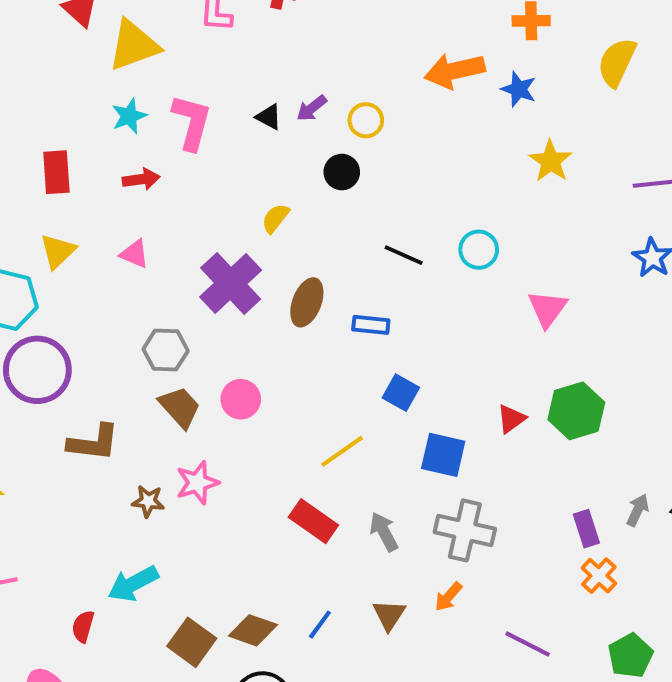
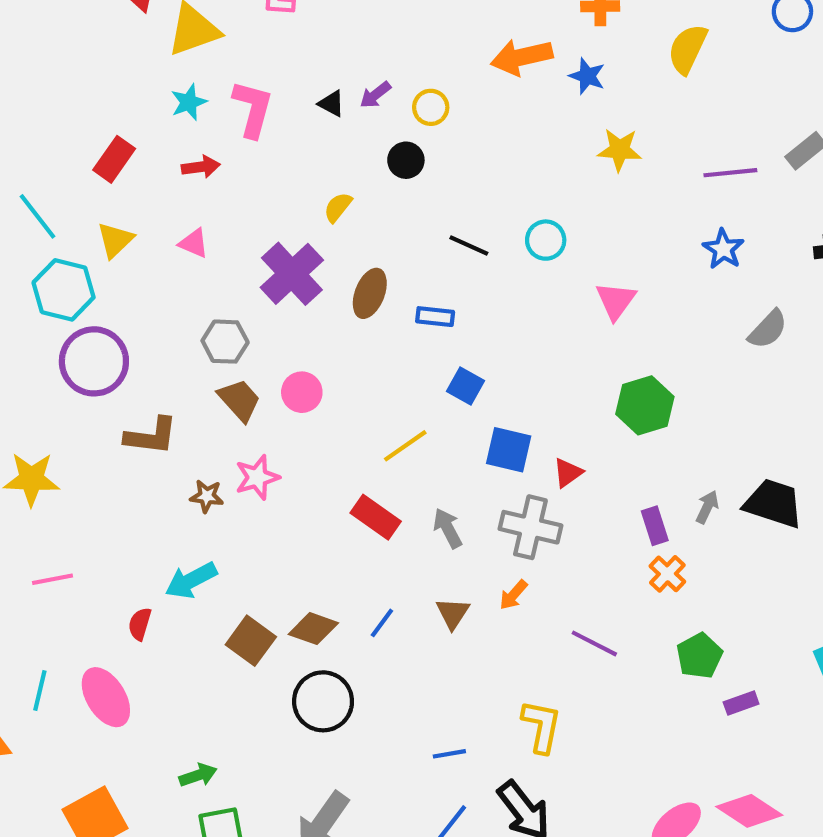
yellow star: (551, 161) -> (620, 150), turned -30
red rectangle: (56, 172) -> (114, 159), turned 39
red triangle: (511, 419) -> (568, 473), moved

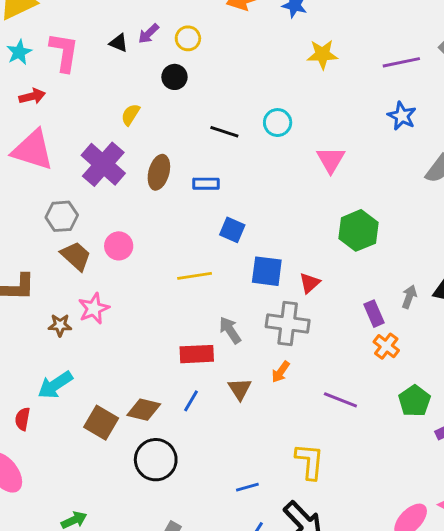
pink triangle: (194, 243) -> (33, 150), size x2.0
yellow line: (405, 446) -> (195, 276), turned 32
red rectangle: (376, 517) -> (197, 354), moved, turned -32

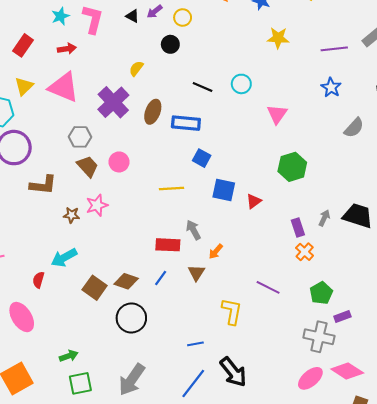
blue rectangle: (206, 184) -> (186, 123), size x1.5
gray cross: (288, 324) -> (319, 337), moved
orange arrow: (281, 372) -> (216, 251), moved
yellow L-shape: (310, 461) -> (232, 311), moved

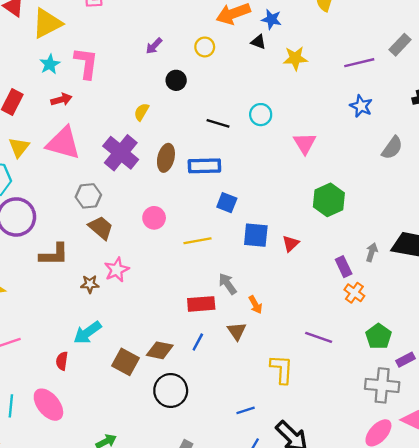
black triangle: (132, 16) -> (258, 42), moved
yellow circle: (183, 17) -> (205, 47), moved
pink circle: (119, 162) -> (154, 218), moved
orange arrow: (216, 251) -> (255, 305), turned -63

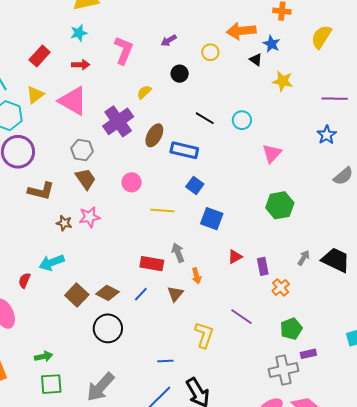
pink L-shape: (86, 63) -> (124, 50), moved
red triangle: (291, 244) -> (235, 257), moved
purple rectangle: (344, 267) -> (263, 266), moved
gray cross: (382, 385) -> (283, 370), turned -32

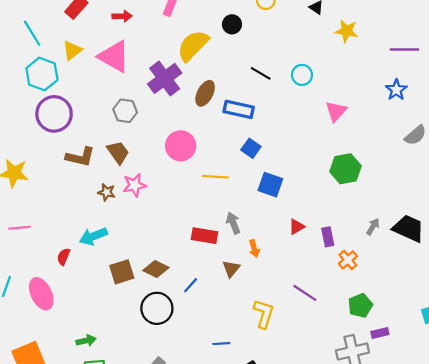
yellow semicircle: (144, 92) -> (193, 46), size x2.0
brown trapezoid: (86, 179) -> (118, 152), moved
pink circle: (132, 182) -> (181, 146), size x1.4
blue line: (141, 294) -> (191, 285), moved
brown square: (77, 295) -> (122, 272), turned 30

